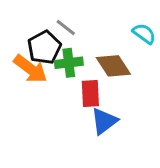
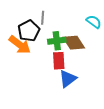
gray line: (66, 27) -> (43, 18), turned 56
green cross: (69, 63) -> (57, 41), moved

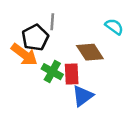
green cross: (57, 41) -> (52, 72), moved, turned 36

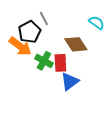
gray line: (52, 22) -> (44, 19), turned -32

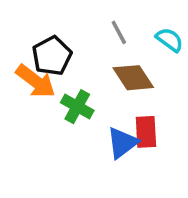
gray line: (44, 19) -> (119, 32), moved
red rectangle: (60, 63) -> (146, 132), moved

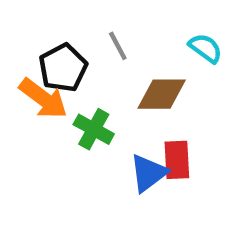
gray line: (119, 32) -> (118, 46), moved
brown diamond: (133, 78) -> (162, 94), turned -57

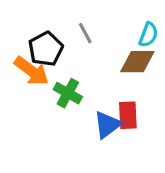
cyan semicircle: (205, 48) -> (148, 35), turned 75
brown diamond: (162, 94) -> (137, 62), moved

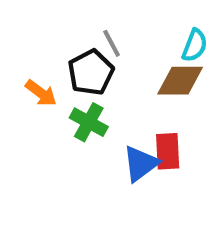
black pentagon: (46, 49) -> (91, 72), moved
orange arrow: (32, 71) -> (41, 93), size x0.7

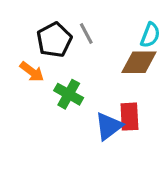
black pentagon: (91, 72) -> (54, 40), moved

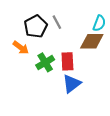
green cross: (69, 94) -> (45, 62), turned 30
red rectangle: (129, 117) -> (67, 61), moved

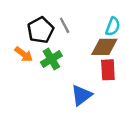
red rectangle: (67, 61) -> (108, 70), moved
green cross: (45, 62) -> (51, 59), moved

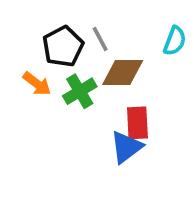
brown diamond: (104, 47) -> (123, 73), moved
red rectangle: (108, 70) -> (137, 123), moved

